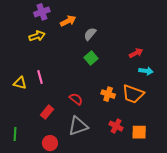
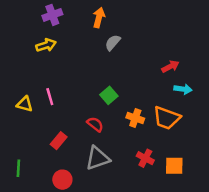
orange arrow: (68, 21) -> (99, 17), moved, turned -49
green square: (91, 58) -> (109, 95), moved

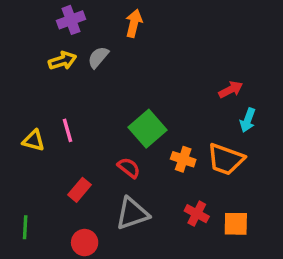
gray semicircle: (113, 43) -> (98, 57), moved
cyan arrow: (183, 89) -> (248, 120), turned 102
green square: (109, 95) -> (147, 129), size x1.5

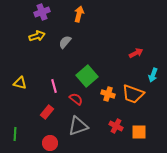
gray semicircle: (98, 57) -> (65, 42), moved
cyan arrow: (248, 120) -> (153, 75), moved
pink line: (68, 130) -> (54, 86), moved

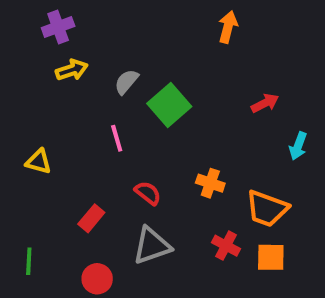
purple cross: (42, 12) -> (58, 27), moved
orange arrow: (79, 14) -> (228, 27), moved
green square: (87, 76) -> (169, 105), moved
pink line: (54, 86) -> (117, 138), moved
orange trapezoid: (133, 94) -> (267, 209), moved

